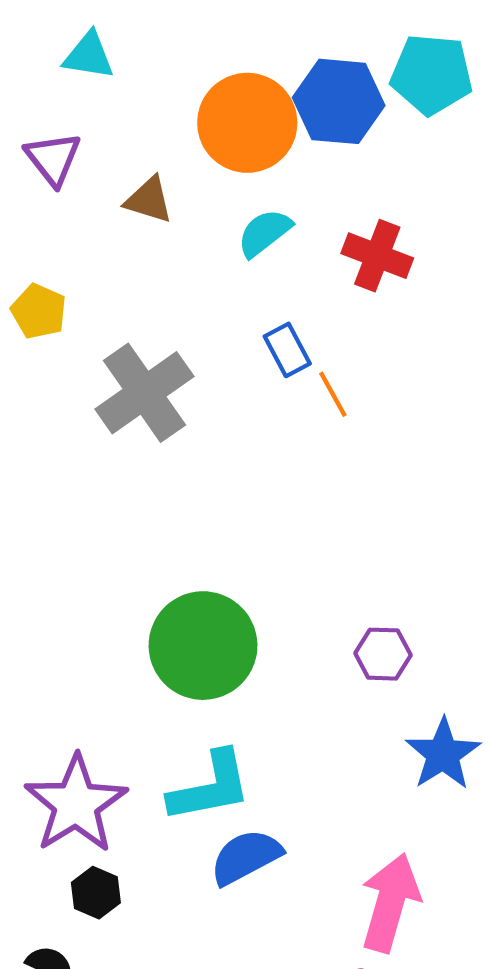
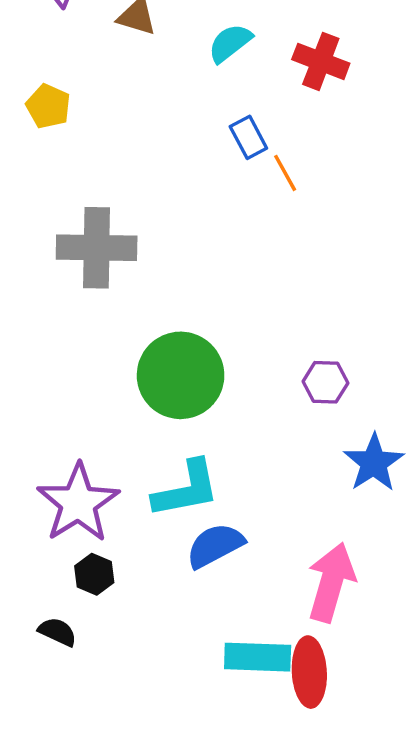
gray cross: (144, 393) -> (97, 248), moved, turned 36

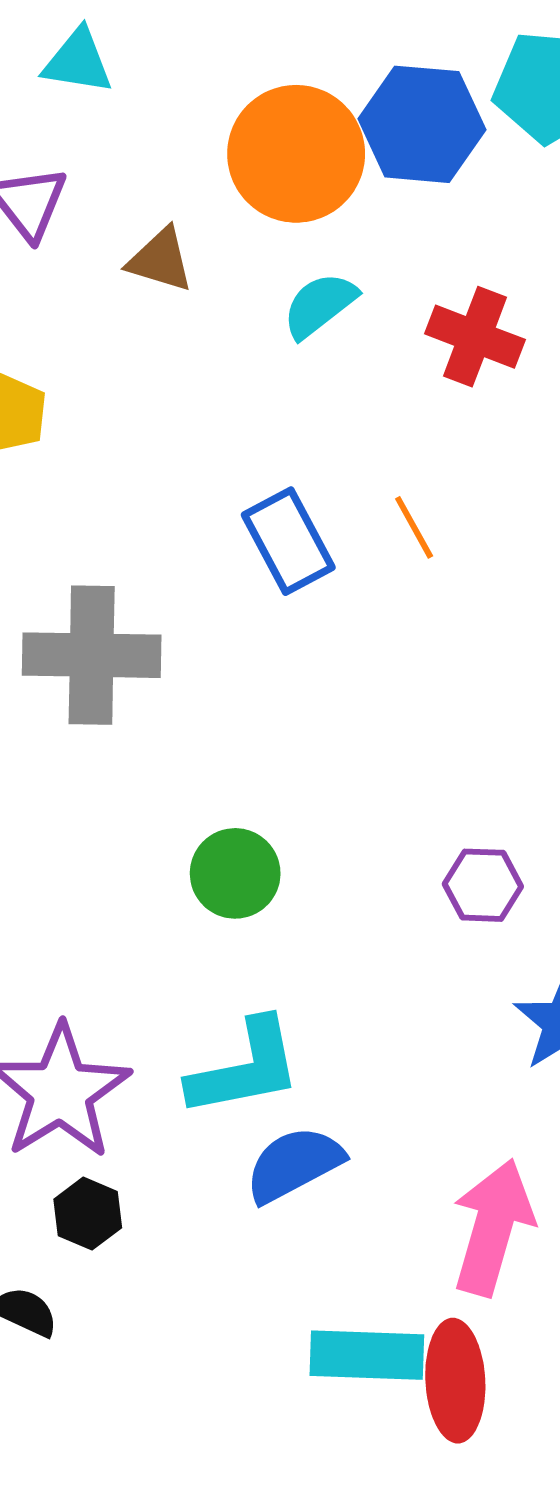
blue rectangle: (248, 137) -> (288, 541), moved, size x1.4
green circle: (181, 375) -> (235, 873), size x0.6

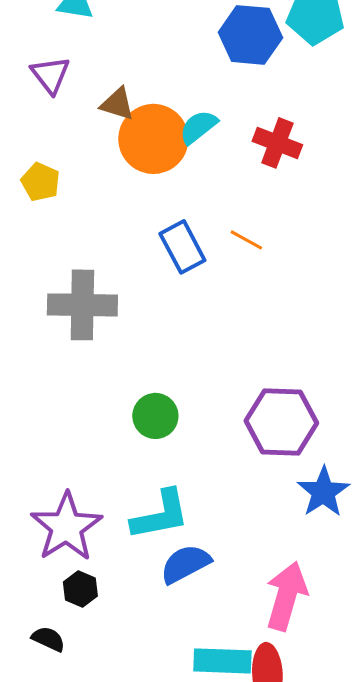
orange circle: (296, 154) -> (153, 139), moved
orange line: (414, 527) -> (246, 240), turned -32
purple hexagon: (483, 885) -> (281, 422), size x1.8

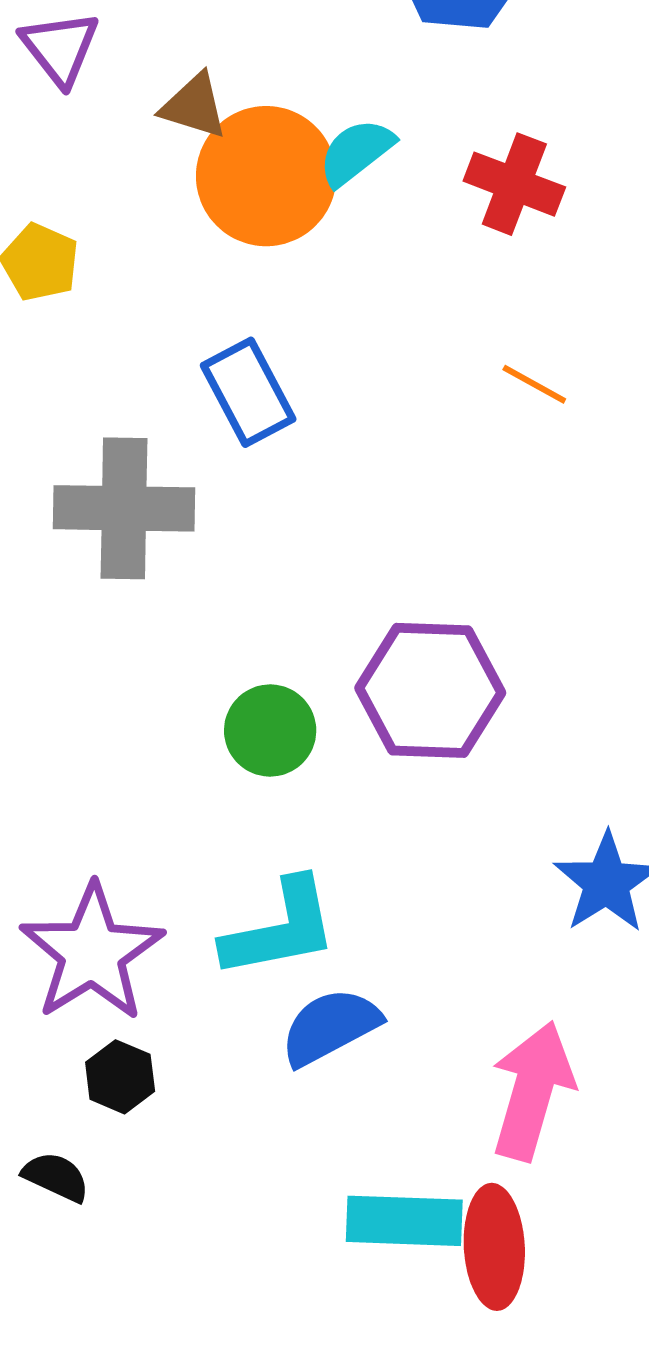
orange line: (246, 240) -> (534, 384), moved
blue rectangle: (182, 247) -> (248, 392), moved
purple hexagon: (281, 422) -> (430, 690), moved

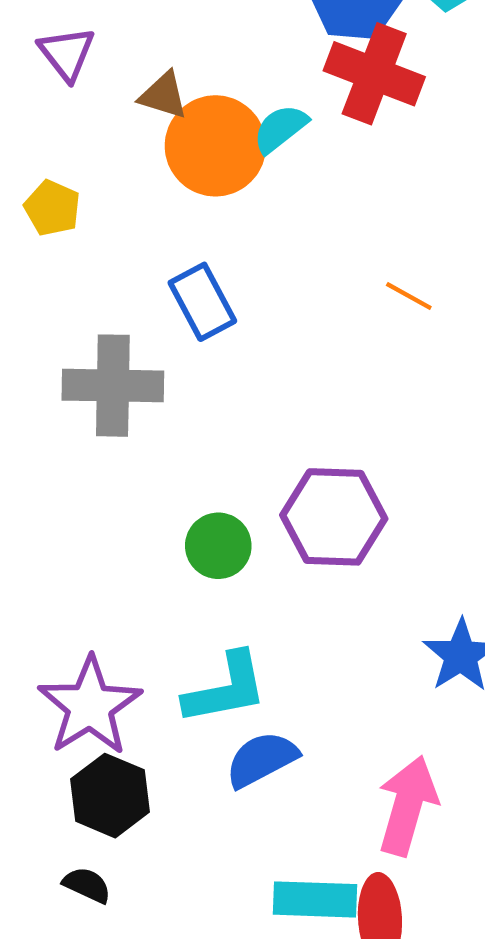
red cross: (514, 184) -> (374, 74), moved, size x1.4
black hexagon: (120, 1077) -> (110, 796), size x1.6
black semicircle: (56, 1177) -> (87, 885), moved

